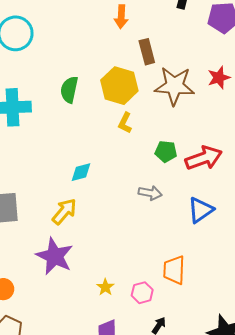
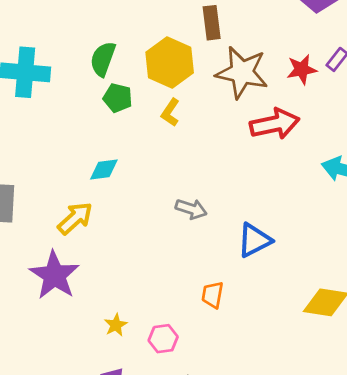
green pentagon: (166, 152) -> (118, 98), moved
red arrow: (204, 158) -> (275, 124), moved
orange trapezoid: (174, 270) -> (213, 295), moved, size x0.7

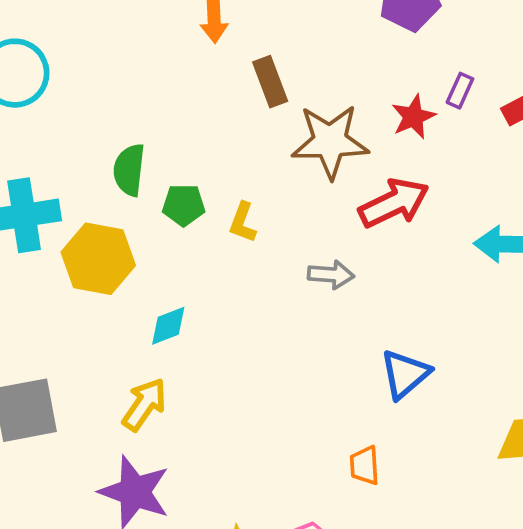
yellow hexagon: (170, 62) -> (98, 259), moved
green pentagon: (118, 98) -> (184, 205), moved
gray arrow: (191, 209) -> (331, 275), moved

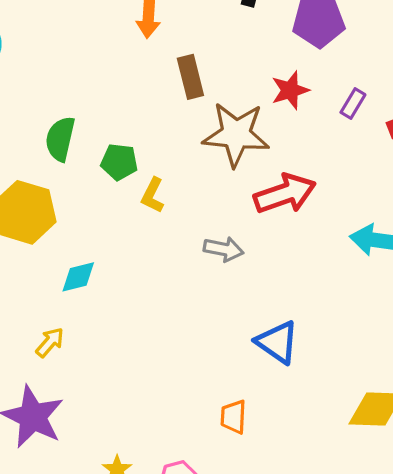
red star: (413, 117) -> (290, 90), moved
green pentagon: (184, 205) -> (119, 162), moved
blue triangle: (405, 374) -> (277, 342), turned -51
yellow arrow: (144, 404) -> (50, 342), size x0.7

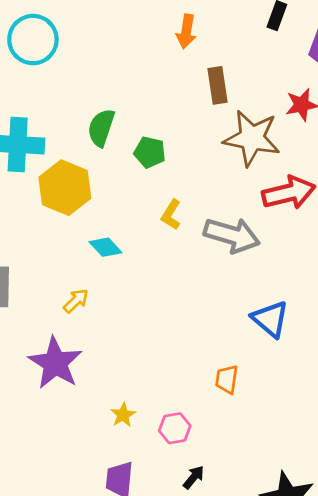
yellow L-shape: (153, 195) -> (171, 215), moved
gray arrow: (224, 249) -> (232, 235), size x1.6
cyan diamond: (78, 277) -> (106, 247), turned 56

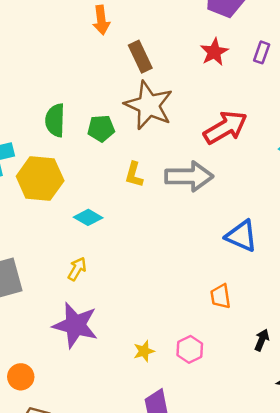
brown star: (252, 138) -> (149, 105), moved, turned 30
yellow star: (123, 415) -> (144, 351), turned 30
black arrow: (194, 477) -> (262, 340), moved

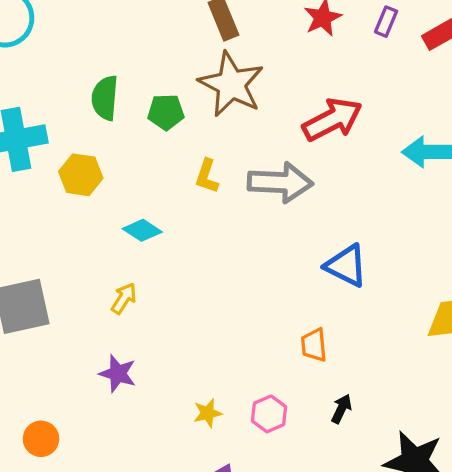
yellow hexagon: (40, 179) -> (81, 175), size x0.7
purple star: (75, 325) -> (118, 374), size x0.6
black arrow: (262, 340) -> (341, 409), moved

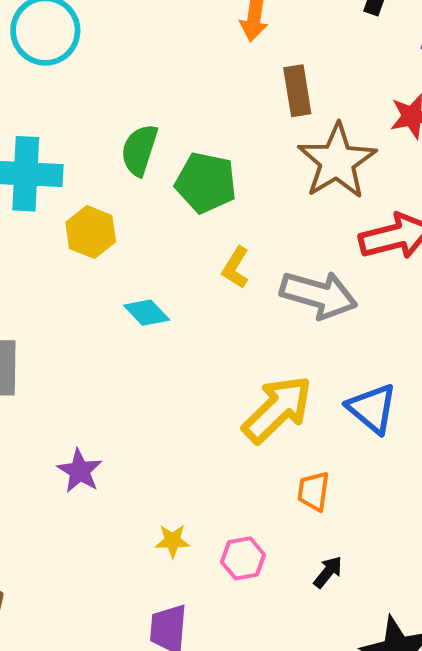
brown star: (231, 84) -> (337, 161), moved
green pentagon: (166, 112) -> (206, 183), size x1.4
yellow arrow: (124, 298) -> (277, 409), moved, size x2.0

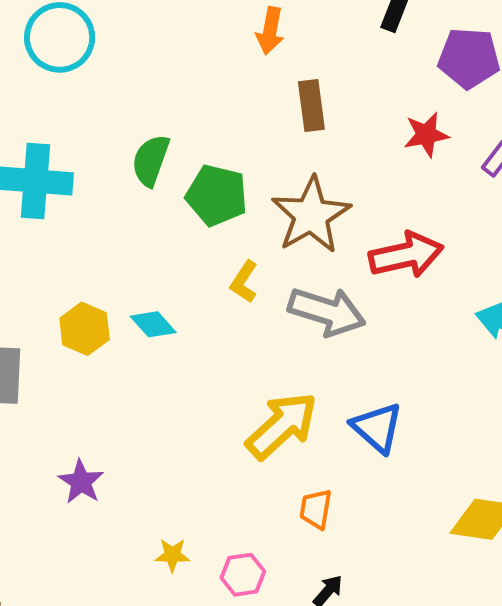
brown star: (337, 161) -> (311, 215), moved
yellow hexagon: (91, 232) -> (85, 329), moved

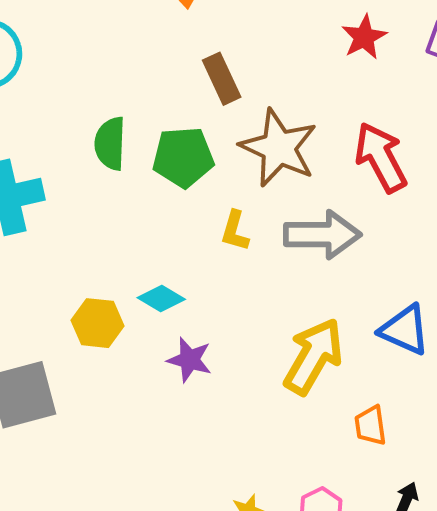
brown rectangle: (311, 105) -> (222, 79), moved
red arrow: (406, 255) -> (381, 157), turned -88
purple star: (81, 482) -> (190, 360), moved

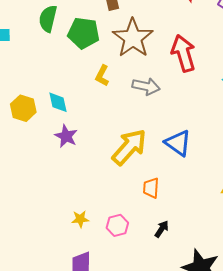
gray arrow: (322, 235) -> (146, 86), size x0.7
cyan diamond: (161, 298) -> (58, 102), turned 35

